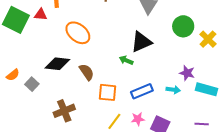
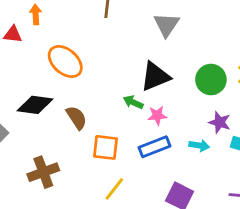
green circle: (183, 26) -> (211, 80), moved
pink star: (138, 119) -> (157, 115), moved

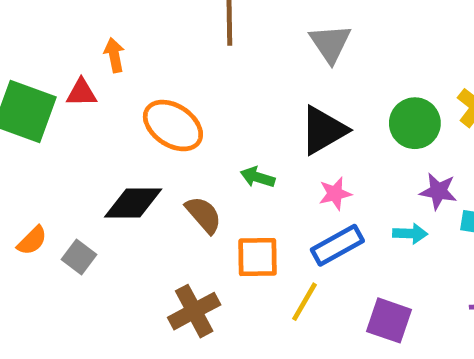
green arrow: (133, 102) -> (258, 177), moved
brown cross: (43, 172) -> (194, 311), moved
yellow line: (114, 189) -> (304, 302), moved

